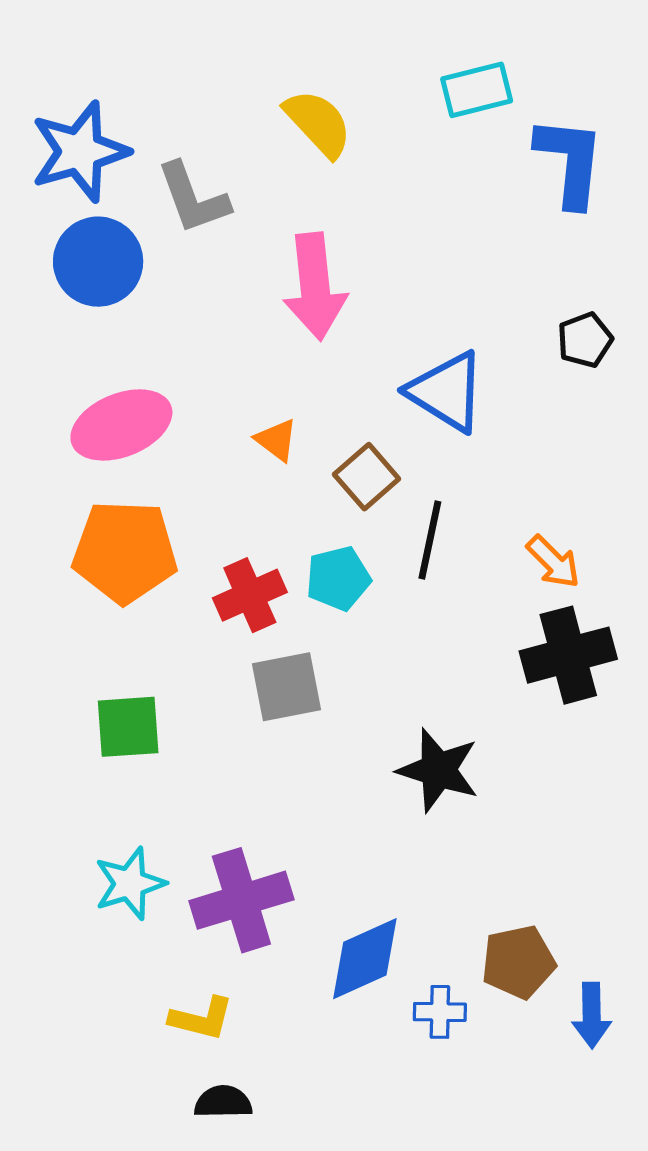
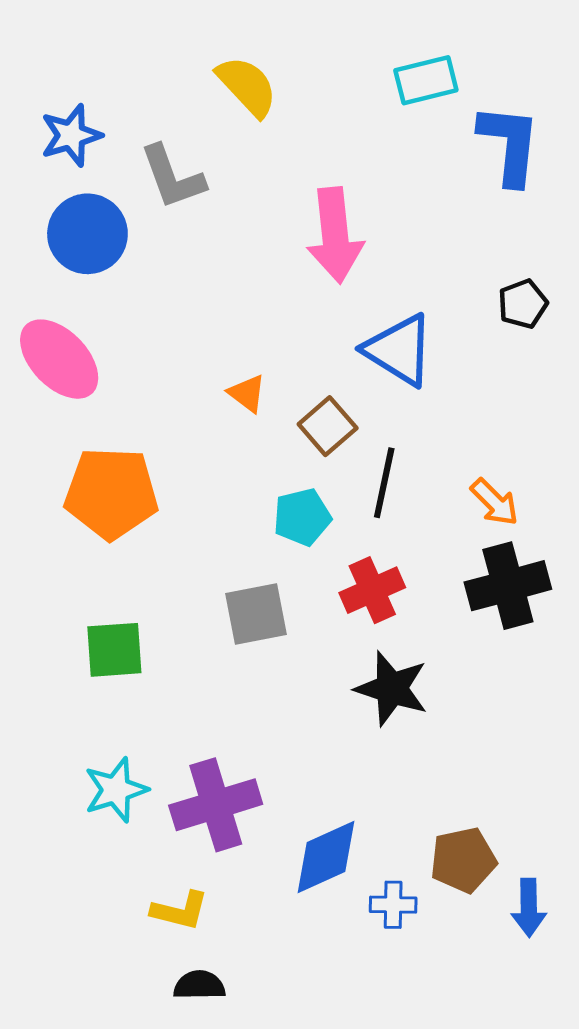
yellow semicircle: (318, 123) -> (247, 86), moved
blue star: (80, 152) -> (71, 135), size x0.7
pink arrow: (315, 287) -> (335, 235), moved
pink ellipse: (121, 425) -> (59, 359), moved, turned 68
red cross: (250, 595) -> (372, 590), moved

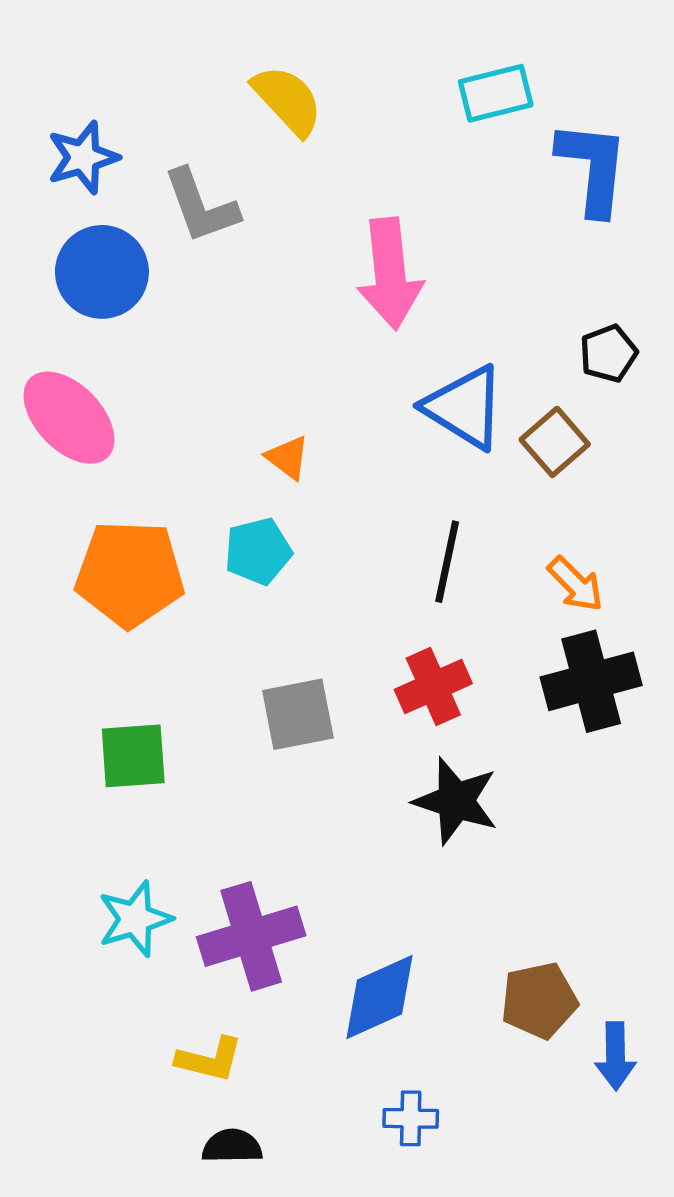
brown square: (328, 426) -> (555, 442), moved
cyan pentagon: (302, 517) -> (258, 551), moved
blue cross: (393, 905) -> (411, 1118), moved

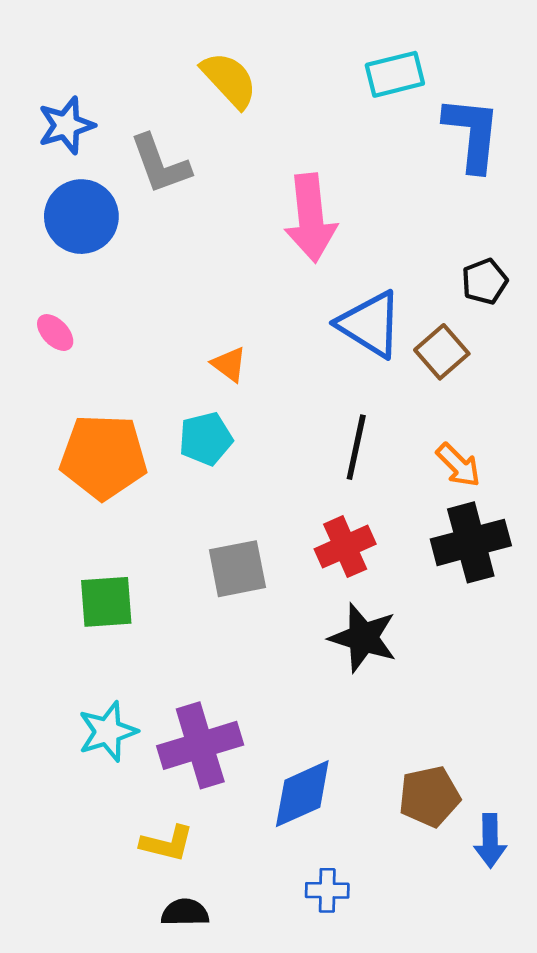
pink ellipse: (69, 418) -> (55, 333), size x0.5

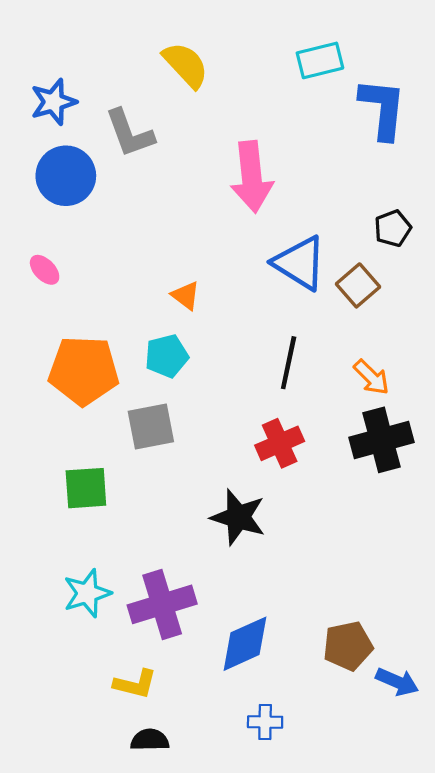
gray square: (237, 569) -> (151, 426), moved
black star: (363, 638) -> (238, 517), moved
blue arrow: (490, 841) -> (397, 682), turned -66

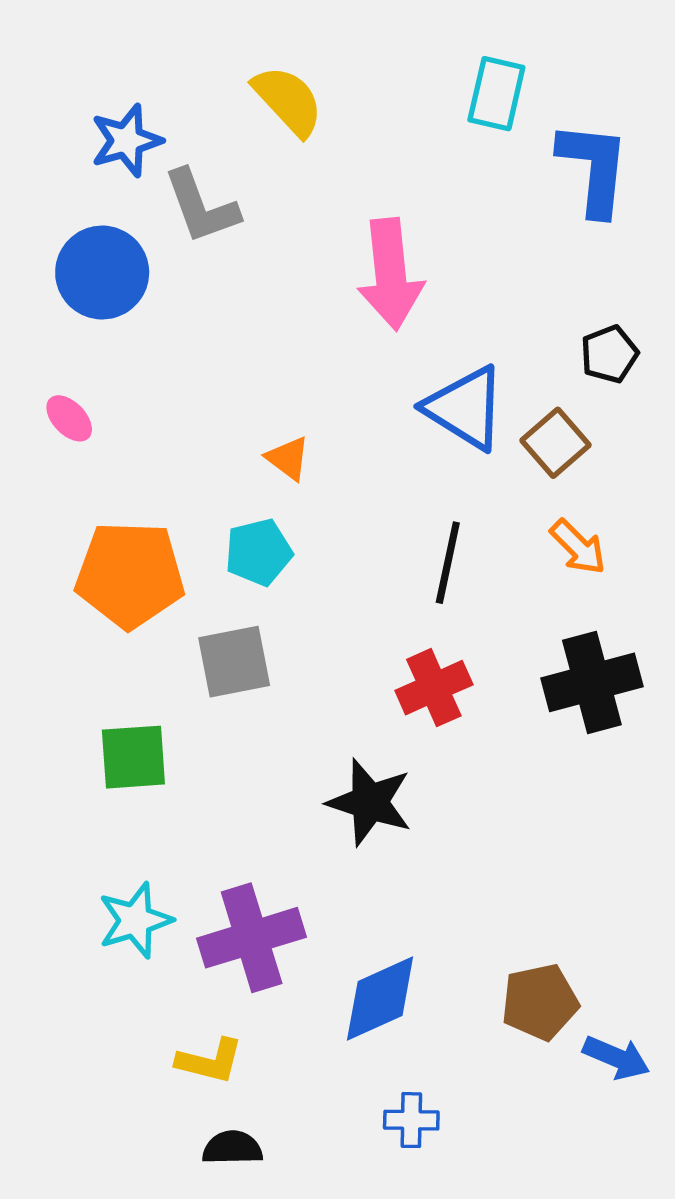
cyan rectangle: (320, 60) -> (496, 94), turned -63
blue star: (54, 102) -> (126, 141), moved
orange arrow: (371, 377) -> (578, 547), moved

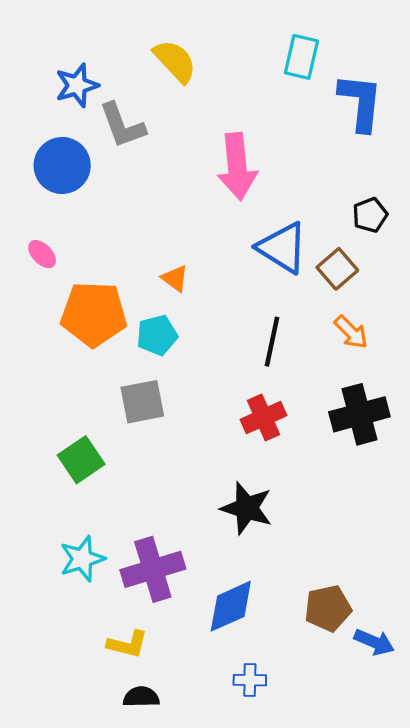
orange pentagon: (130, 575) -> (94, 314), moved
green square: (133, 757) -> (81, 460), turned -30
black star: (370, 802) -> (247, 508), moved

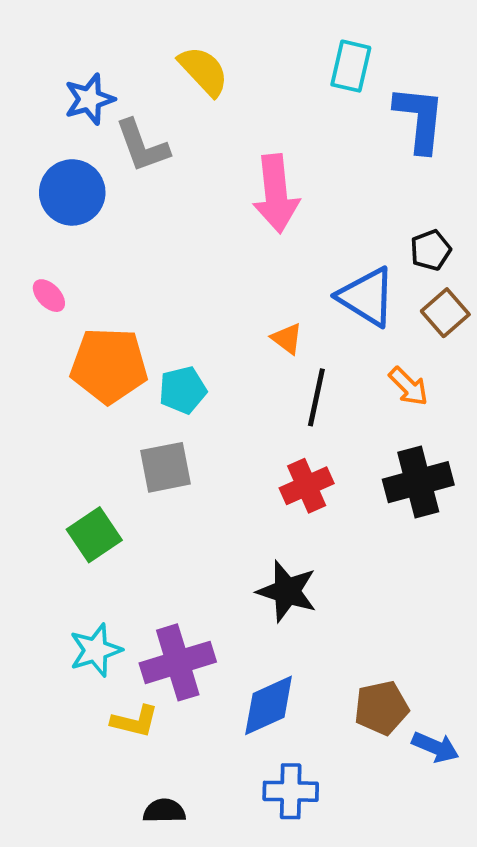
blue triangle: (282, 248) -> (367, 297), moved
brown square: (337, 269) -> (445, 313), moved
orange triangle: (175, 278) -> (287, 338), moved
yellow L-shape: (128, 644) -> (135, 721), moved
blue cross: (250, 680) -> (291, 791), size x1.4

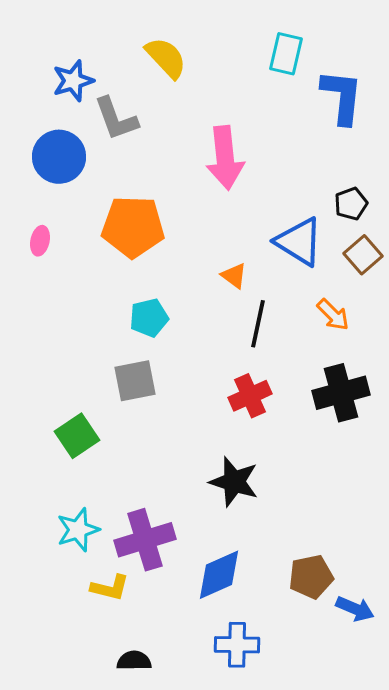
pink ellipse: (49, 296) -> (40, 241), turned 56
orange pentagon: (109, 365) -> (133, 227), moved

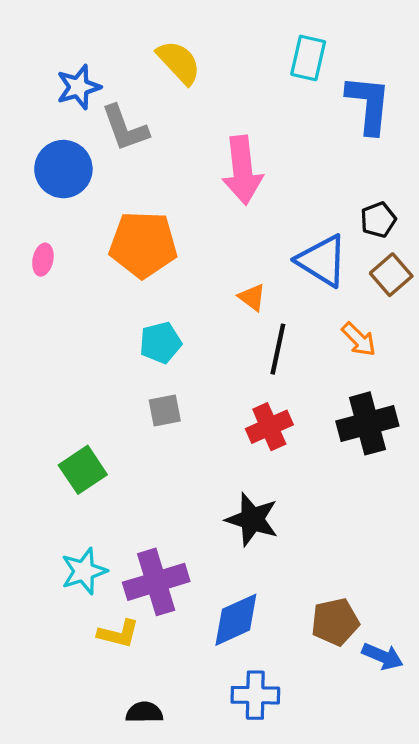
gray square: (135, 381) -> (165, 411), moved, size x0.7

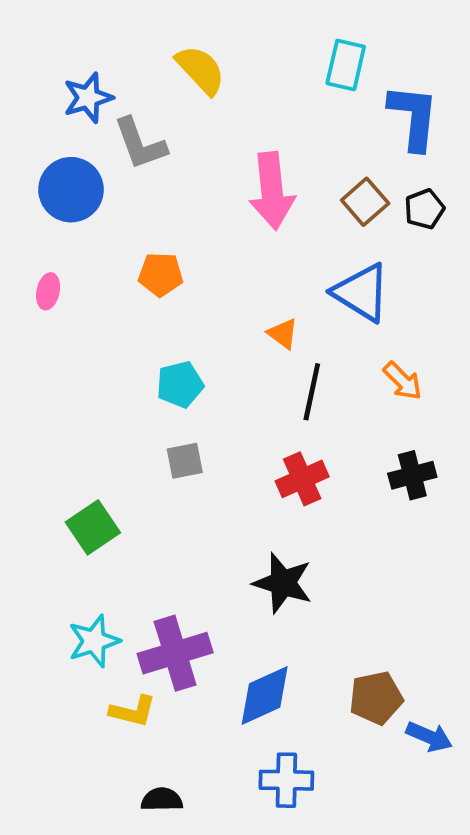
black pentagon: (378, 220) -> (424, 209), moved
orange pentagon: (143, 244) -> (161, 274), size x0.6
brown square: (391, 275) -> (365, 202), moved
black cross: (367, 423) -> (412, 475), size x0.7

